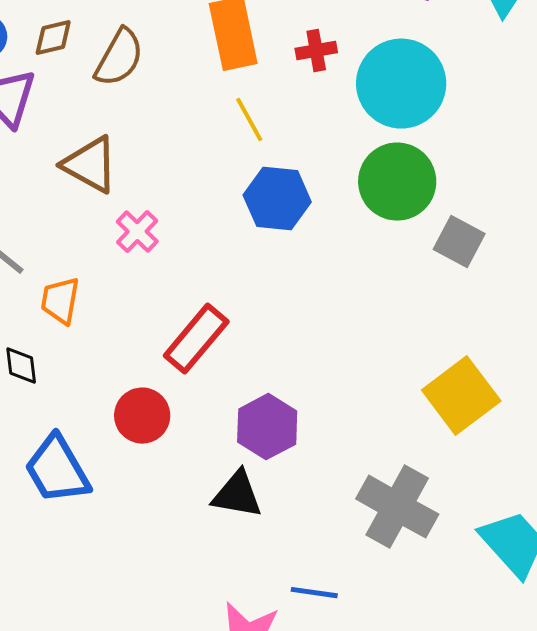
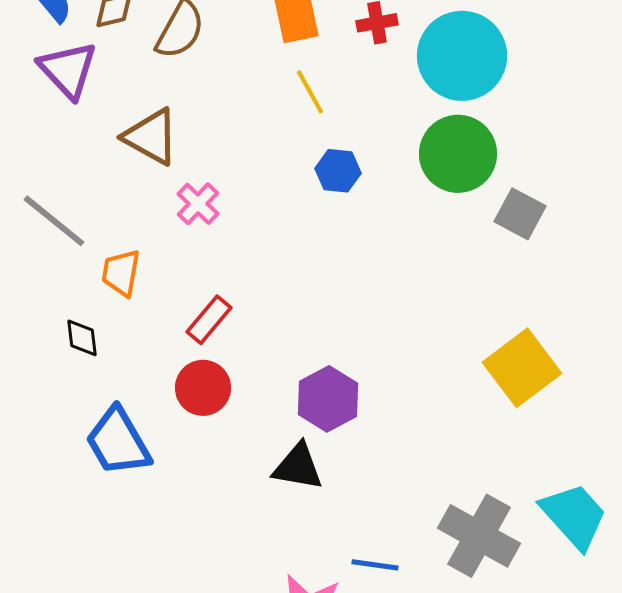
blue hexagon: (277, 199) -> (338, 171), size x0.7
red rectangle: (196, 339) -> (209, 320), moved, size x0.7
gray cross: (397, 507) -> (479, 536), moved

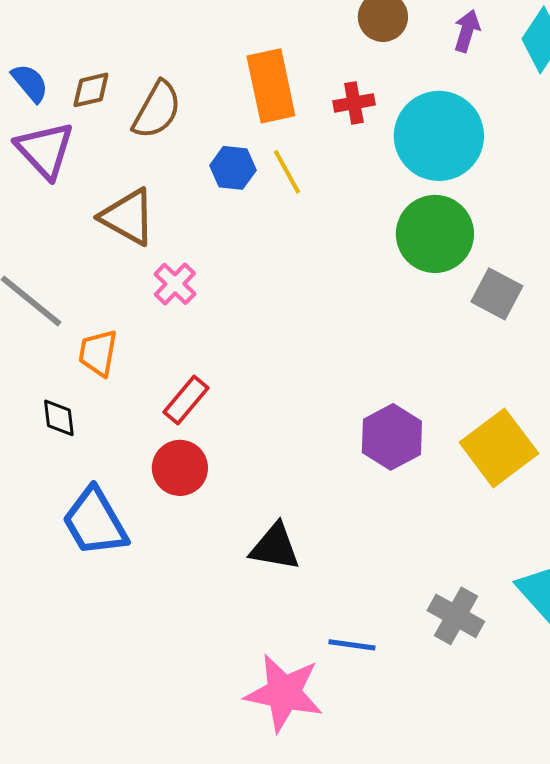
blue hexagon: (338, 171) -> (233, 168), moved
purple hexagon: (328, 399) -> (392, 437), moved
gray cross: (479, 536) -> (456, 616), size x0.7

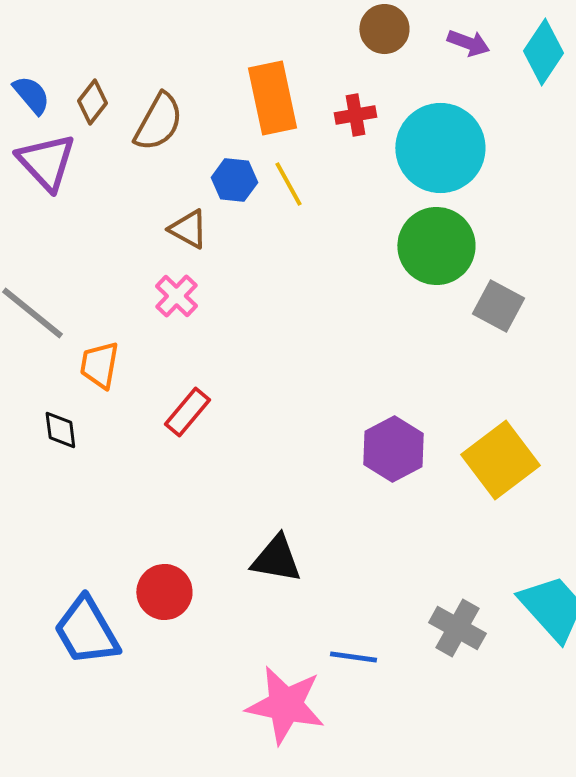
purple arrow: (467, 31) -> (468, 43), turned 93
brown diamond: (91, 90) -> (92, 102), turned -39
brown triangle: (128, 217) -> (188, 229), moved, size x0.7
red circle: (180, 468) -> (164, 592), moved
blue trapezoid: (95, 522) -> (86, 631), moved

